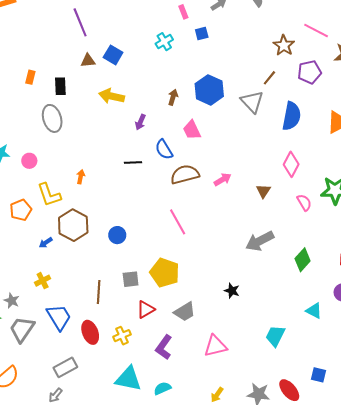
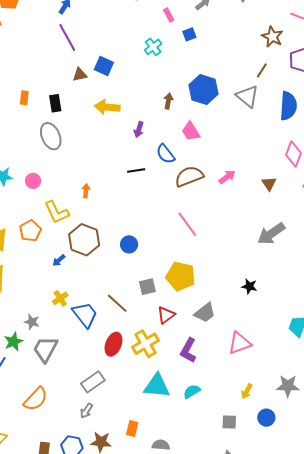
brown line: (99, 292) -> (117, 303), turned -45
blue trapezoid: (59, 317) -> (85, 315), moved
red ellipse: (90, 332) -> (113, 344), turned 50
yellow cross: (122, 336) -> (145, 344), size x1.5

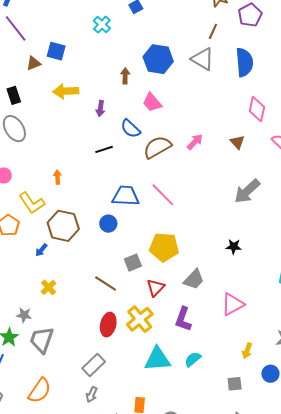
blue trapezoid: (85, 315) -> (126, 196), moved, turned -40

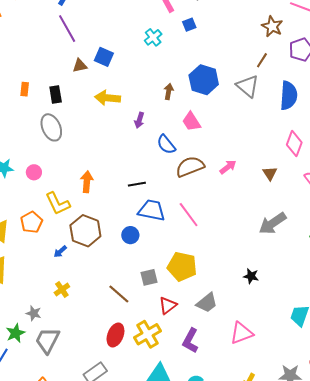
black line: (104, 149) -> (137, 184), moved
orange arrow: (57, 177) -> (87, 182), size x1.5

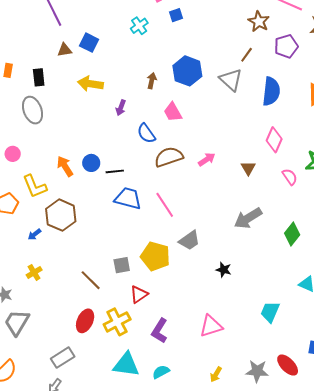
orange arrow: (87, 182) -> (65, 166), turned -40
blue circle: (130, 235) -> (91, 163), moved
gray trapezoid: (207, 303) -> (189, 240), moved

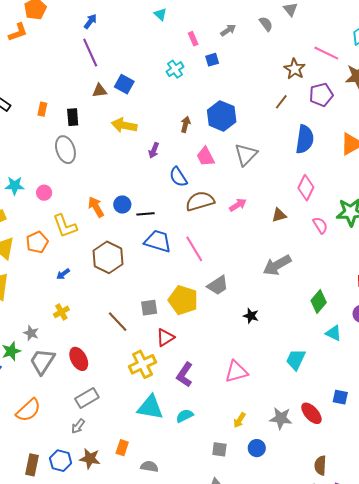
gray triangle: (231, 80) -> (246, 155), moved, turned 30
brown triangle: (248, 168) -> (279, 215), turned 42
brown hexagon: (61, 215) -> (108, 257), moved
green diamond: (292, 234) -> (319, 301), moved
red ellipse: (85, 321) -> (79, 359), moved, turned -55

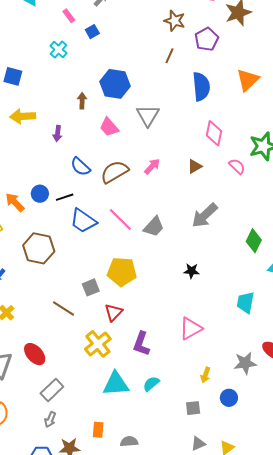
blue semicircle: (178, 177) -> (80, 167), moved
blue trapezoid: (158, 241) -> (83, 221), turned -148
gray trapezoid: (218, 285) -> (154, 227), moved

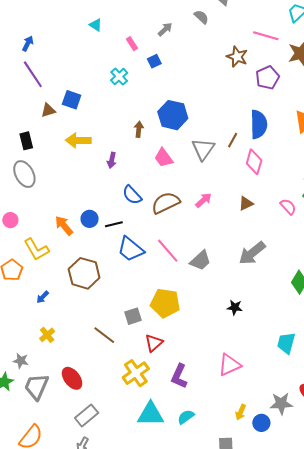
brown line: (170, 56) -> (233, 140), moved
pink diamond: (214, 133) -> (254, 162), moved
blue circle: (229, 398) -> (261, 423), moved

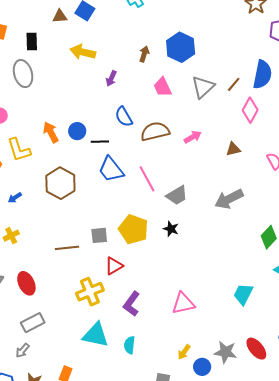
black star: (235, 307) -> (171, 229), moved
brown line: (104, 335) -> (67, 248), turned -55
cyan semicircle: (186, 417) -> (130, 345), turned -60

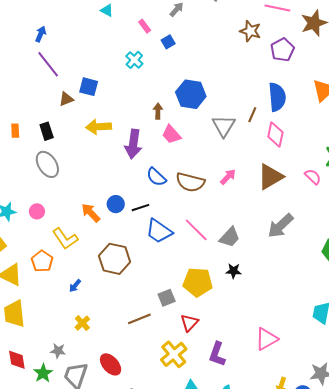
purple arrow: (111, 78) -> (133, 144), size x1.8
pink trapezoid: (163, 87) -> (171, 134), moved
brown semicircle: (155, 131) -> (190, 182), turned -136
brown triangle: (233, 149) -> (270, 177), size x1.8

